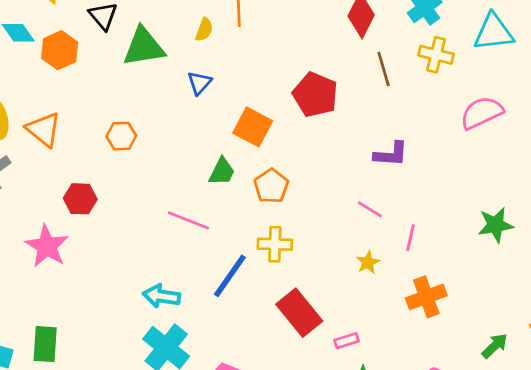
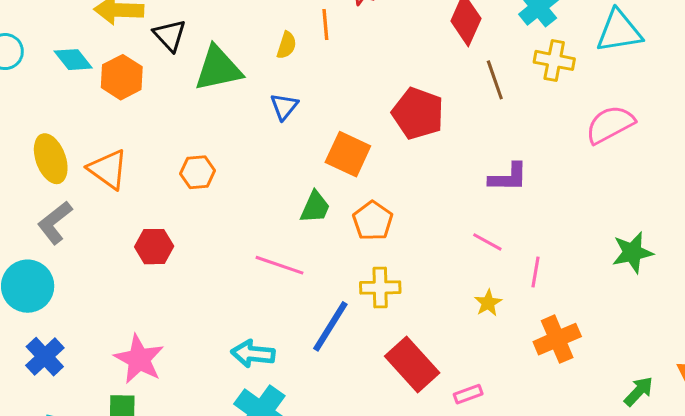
pink star: (47, 246) -> (139, 359), moved

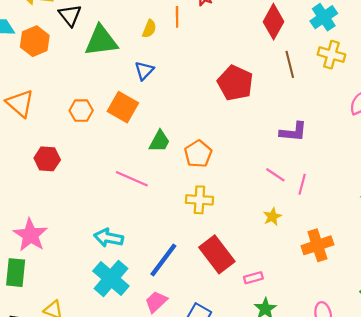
orange square: (348, 154) -> (123, 107), moved
pink line: (536, 272) -> (302, 184), moved
blue line: (330, 326) -> (163, 260), moved

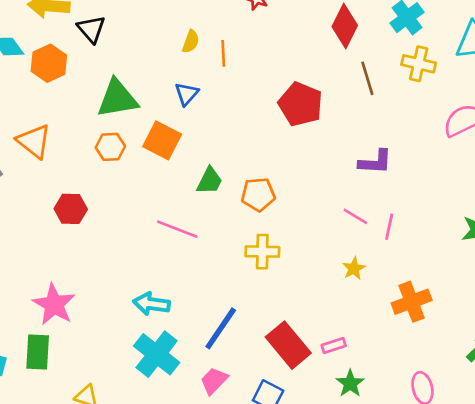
orange line: (177, 17) -> (223, 53), moved
green triangle: (101, 41) -> (117, 99), moved
orange pentagon: (198, 154) -> (258, 194), turned 30
red rectangle: (217, 254) -> (288, 345), moved

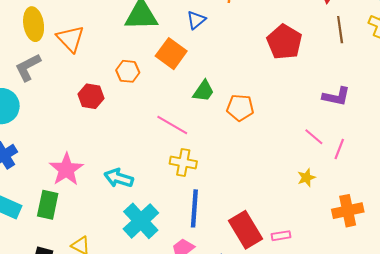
orange hexagon: (110, 147) -> (128, 71), moved
yellow cross: (262, 252) -> (183, 162), moved
cyan arrow: (151, 304) -> (119, 178), moved
blue line: (221, 328) -> (194, 208), turned -39

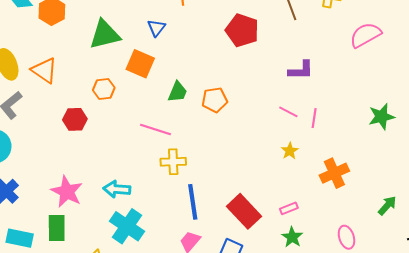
cyan cross: (141, 221) -> (127, 226), moved
pink rectangle: (281, 236) -> (289, 208), moved

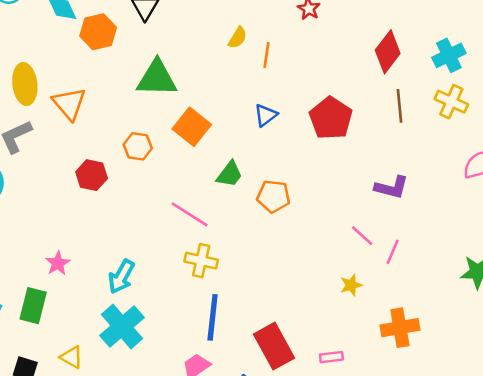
blue triangle: (156, 28) -> (266, 115), moved
cyan arrow: (117, 189) -> (121, 277), turned -80
pink star: (67, 192) -> (58, 263), size x0.6

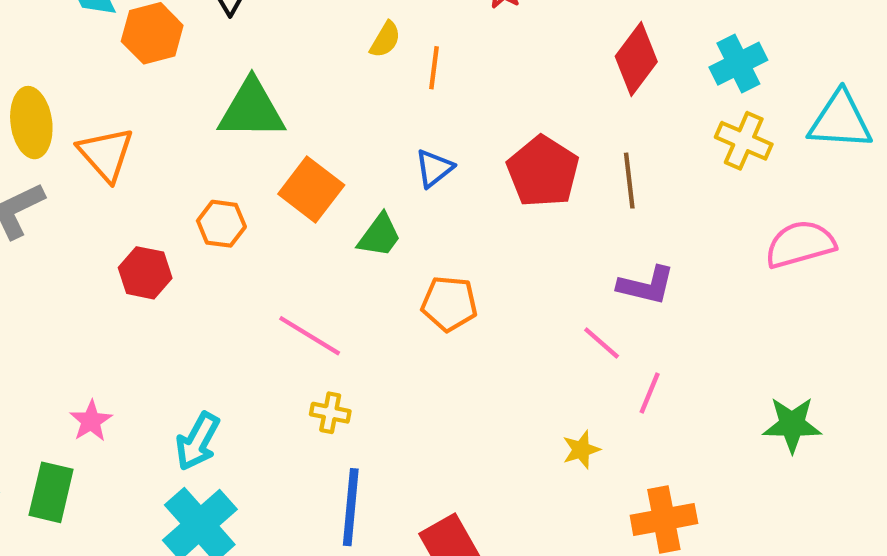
brown line: (400, 106) -> (629, 181), moved
green trapezoid: (229, 174) -> (379, 235), moved
pink line: (362, 236) -> (602, 343), moved
yellow cross: (201, 261) -> (330, 413), size x0.7

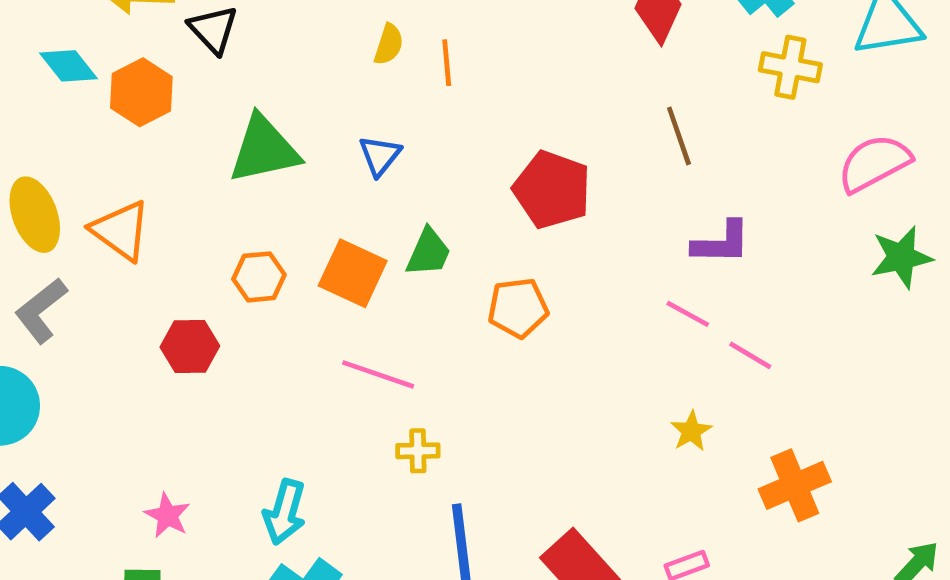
blue triangle: (434, 168) -> (380, 156), moved
red pentagon: (543, 171) -> (552, 190), moved
orange square: (311, 189) -> (353, 273), moved
pink line: (650, 393) -> (750, 355), turned -69
green star: (792, 425) -> (901, 257), moved

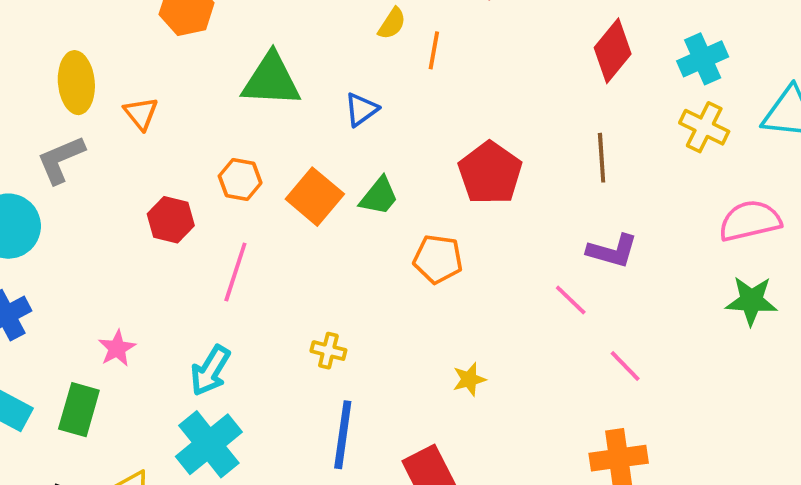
orange triangle: (121, 230) -> (141, 113), size x0.7
pink line: (750, 355) -> (625, 366), moved
pink line: (378, 374) -> (235, 272), moved, turned 74
yellow star: (691, 431) -> (469, 379), moved

